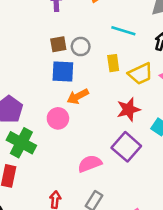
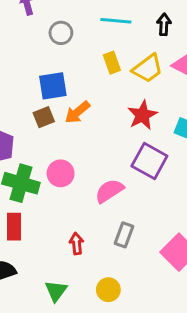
brown square: (58, 44) -> (44, 117), moved
gray circle: (81, 47) -> (61, 33), moved
pink circle: (58, 118) -> (61, 173), moved

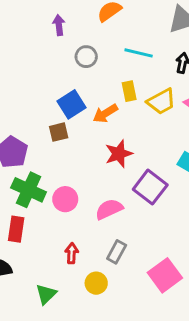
blue square: (53, 86) -> (71, 104), turned -32
orange arrow: (77, 112) -> (105, 113), moved
red star: (142, 115) -> (119, 154), moved
pink circle: (61, 173) -> (65, 199), moved
yellow circle: (108, 290) -> (96, 283), moved

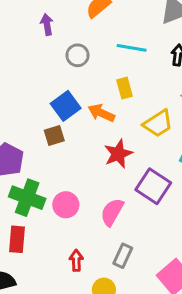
yellow trapezoid: (161, 101) -> (158, 123), moved
orange arrow: (105, 113) -> (101, 113), turned 60
pink semicircle: (109, 209) -> (112, 212), turned -32

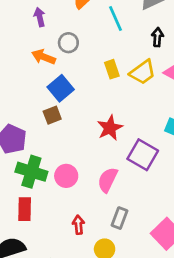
cyan line: (132, 48) -> (116, 19), moved, turned 60
orange arrow: (101, 113) -> (44, 57), moved
yellow trapezoid: (158, 123) -> (143, 72), moved

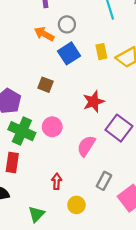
blue square: (61, 88) -> (69, 53), moved
brown square: (52, 115) -> (46, 85), turned 35
pink circle: (66, 176) -> (52, 127), moved
gray rectangle: (120, 218) -> (104, 181), moved

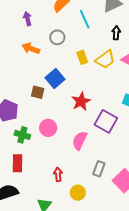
gray circle: (67, 24) -> (57, 37), moved
blue square: (69, 53) -> (55, 78), moved
green cross: (22, 131) -> (22, 135), size x0.7

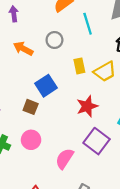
purple arrow: (27, 19) -> (14, 14), moved
brown square: (38, 92) -> (31, 107), moved
red star: (81, 101) -> (87, 106), moved

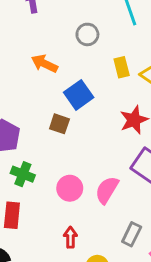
orange arrow: (23, 49) -> (44, 64), moved
pink circle: (31, 140) -> (70, 188), moved

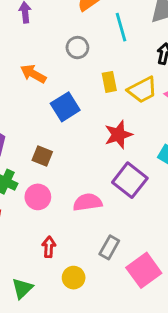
brown square: (59, 124) -> (42, 156), moved
pink circle: (70, 188) -> (38, 197), moved
pink semicircle: (107, 190) -> (88, 202), turned 48

